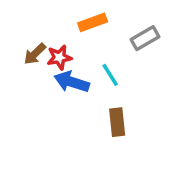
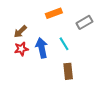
red star: (59, 57) -> (21, 49), moved
blue arrow: (72, 82) -> (42, 48), turned 60

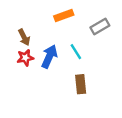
brown arrow: (20, 32) -> (24, 37), turned -72
blue arrow: (42, 48) -> (49, 56), turned 36

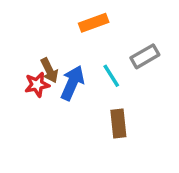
gray rectangle: (100, 26) -> (145, 56), moved
brown arrow: (24, 37) -> (49, 70), moved

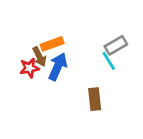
orange rectangle: (94, 23) -> (52, 44), moved
cyan line: (111, 76) -> (109, 61), moved

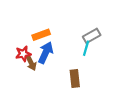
brown arrow: (39, 57) -> (31, 63), moved
cyan line: (109, 61) -> (86, 48), turned 48

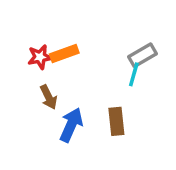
blue arrow: (46, 53) -> (71, 125), moved
red star: (23, 54) -> (40, 57), moved

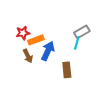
orange rectangle: (64, 54) -> (36, 40), moved
blue arrow: (71, 125) -> (48, 51), moved

